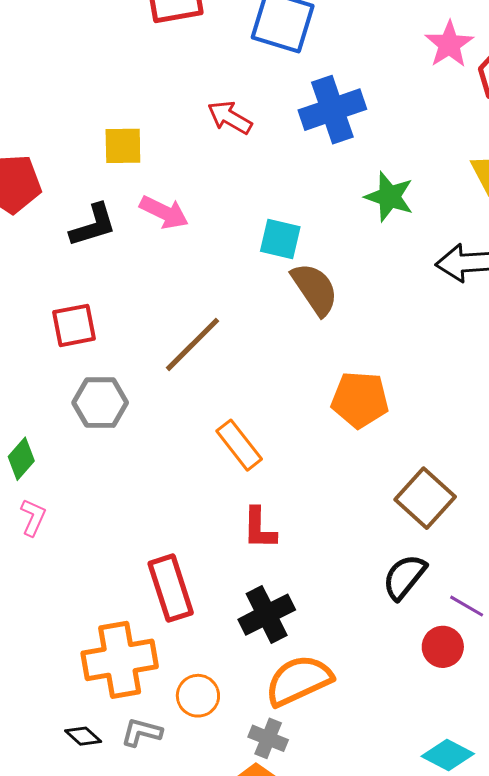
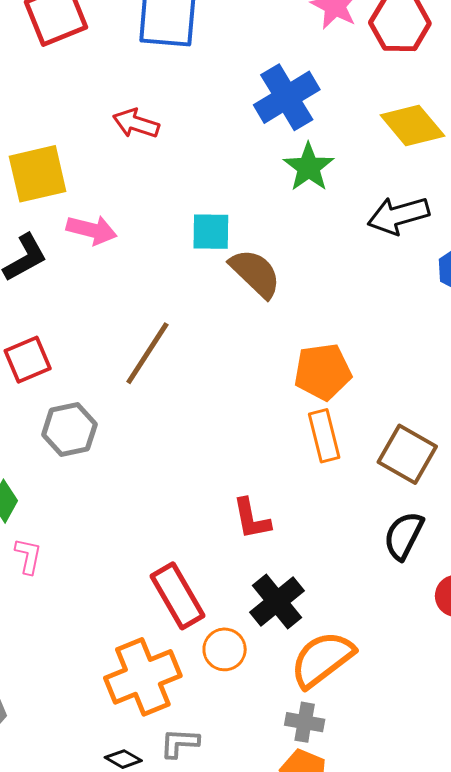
blue cross: (332, 110) -> (287, 97), moved
yellow square: (123, 146) -> (38, 174), size x1.4
green star: (389, 197) -> (309, 167), turned 30
orange rectangle: (239, 445) -> (324, 436), moved, turned 36
orange circle: (198, 696) -> (225, 649), moved

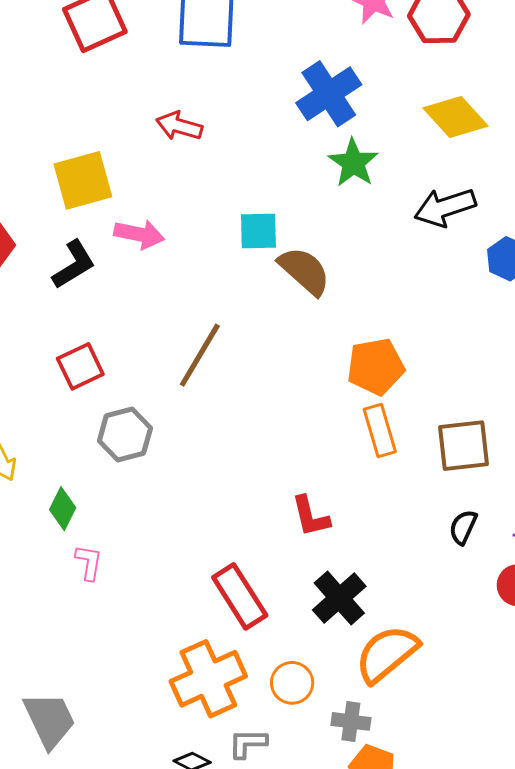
brown square: (407, 454) -> (463, 446), turned -34
black semicircle: (404, 536) -> (463, 527), size x0.7
orange circle: (225, 649) -> (292, 683), moved
gray cross: (305, 722) -> (351, 721), moved

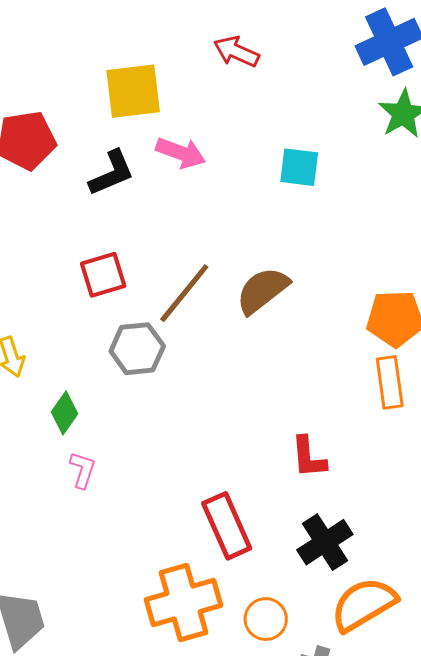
brown semicircle: (304, 271) -> (262, 290), moved, turned -88
brown line: (200, 355) -> (184, 293), moved

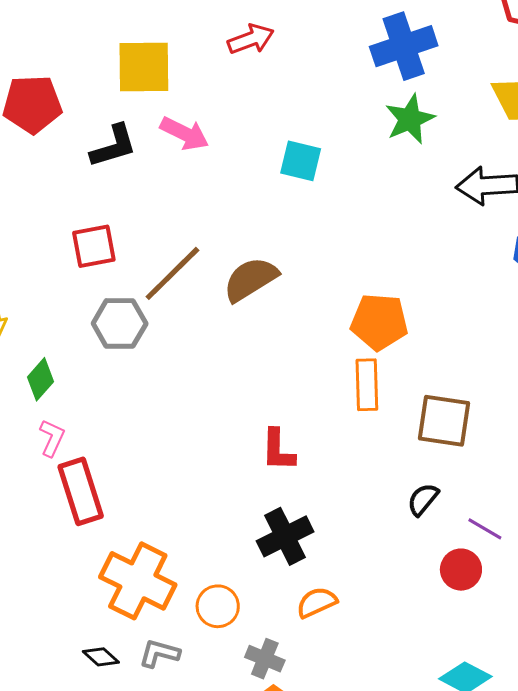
red arrow: (236, 52) -> (251, 39), turned 129
red rectangle: (227, 526) -> (81, 491), moved
orange cross: (183, 603) -> (138, 581), turned 36
orange semicircle: (364, 604) -> (317, 602), size x0.6

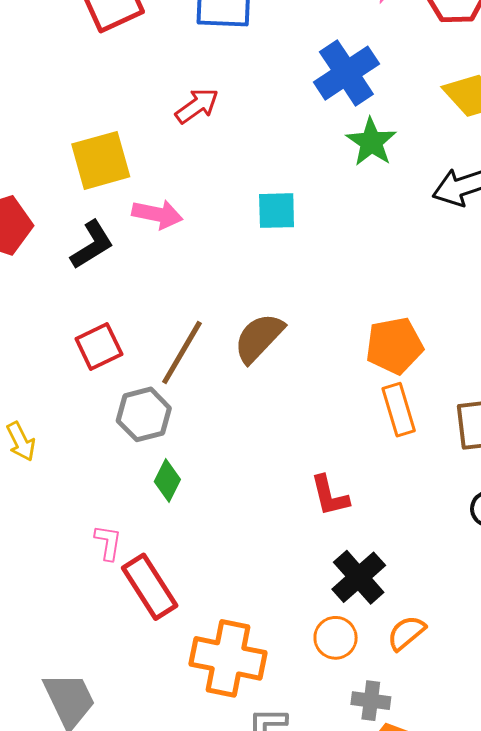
green diamond: (40, 379) -> (167, 480), moved
orange circle: (218, 606) -> (336, 638), moved

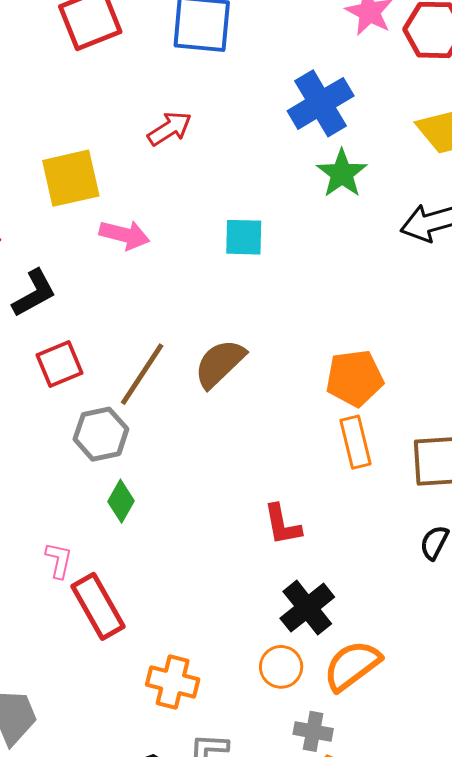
black L-shape: (92, 245) -> (34, 293), moved
orange semicircle: (406, 633) -> (352, 666), size x1.5
orange cross: (228, 658) -> (173, 682), size x0.7

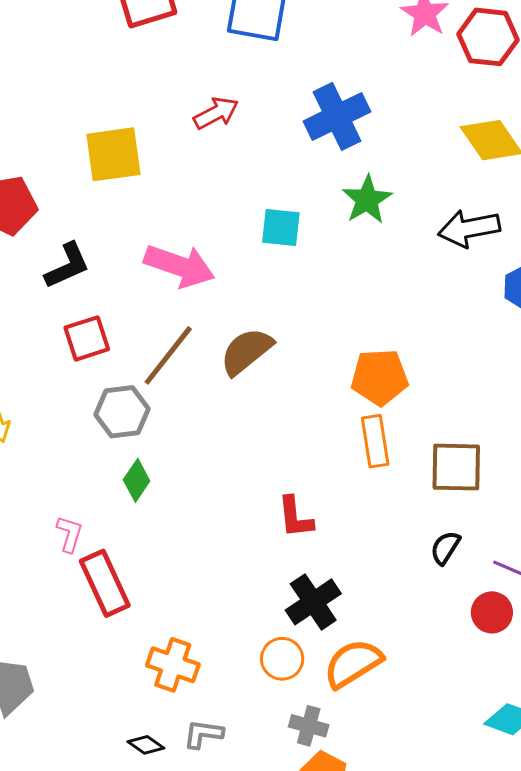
blue cross: (321, 103) -> (337, 116), moved
green star: (342, 173) -> (367, 200), moved
pink arrow: (125, 235) -> (179, 266), moved, size x1.4

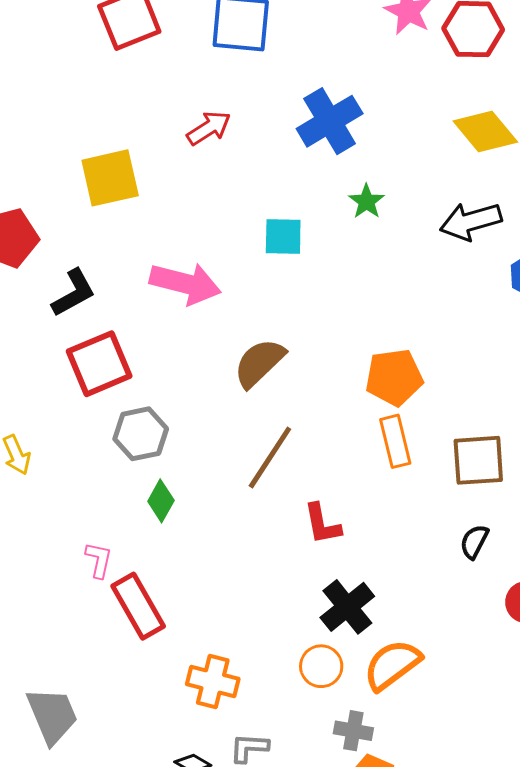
green star: (367, 200) -> (367, 201), size x0.7
red square: (87, 338) -> (99, 364), size x1.4
brown line: (168, 355) -> (270, 457), moved

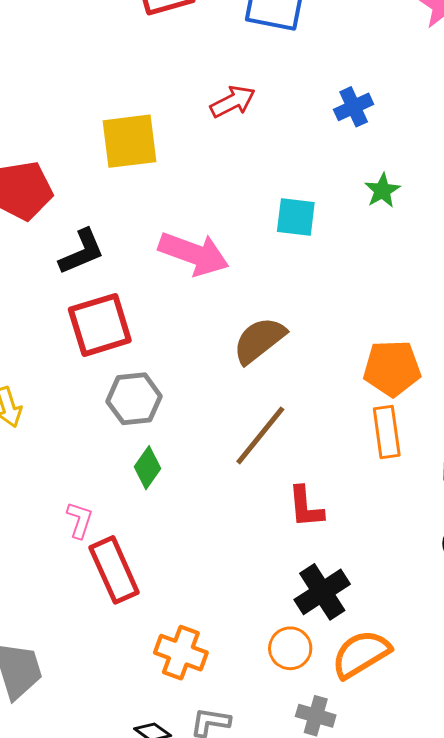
blue cross: (330, 121) -> (354, 107), size x0.6

